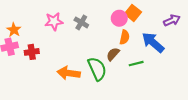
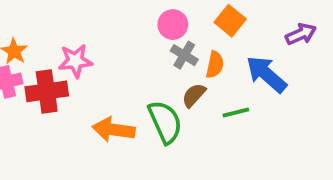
pink circle: (119, 18) -> (173, 25), moved
pink star: (54, 21) -> (75, 61), moved
gray cross: (81, 22) -> (184, 55), moved
red cross: (32, 52) -> (47, 91), size x1.5

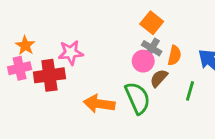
orange square: (230, 21) -> (152, 23), moved
pink circle: (173, 25) -> (143, 61), moved
green line: (236, 112) -> (190, 91), turned -60

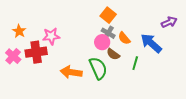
orange semicircle: (174, 55) -> (124, 38), turned 128
pink cross: (20, 68) -> (13, 56), moved, turned -35
brown semicircle: (159, 78) -> (113, 54), turned -96

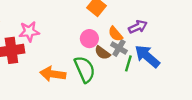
purple arrow: (169, 22) -> (138, 27), moved
gray cross: (108, 33) -> (119, 48), moved
blue arrow: (151, 43) -> (147, 56), moved

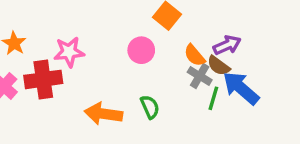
pink circle: (89, 39) -> (141, 50), moved
brown semicircle: (102, 53) -> (219, 66), moved
green semicircle: (85, 69) -> (150, 107), size x0.6

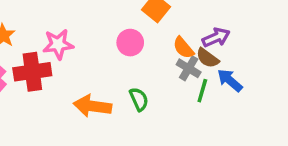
blue arrow: (241, 88) -> (230, 80), size x0.7

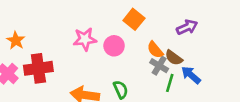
purple arrow: (216, 37) -> (187, 27), moved
pink star: (58, 44) -> (85, 39), moved

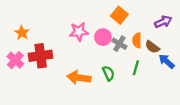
orange semicircle: (155, 50) -> (137, 40), turned 40
gray cross: (159, 66) -> (119, 44), moved
green line: (170, 83) -> (136, 68), moved

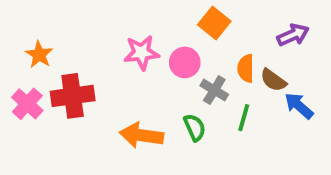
gray cross: (119, 44) -> (214, 90), moved

